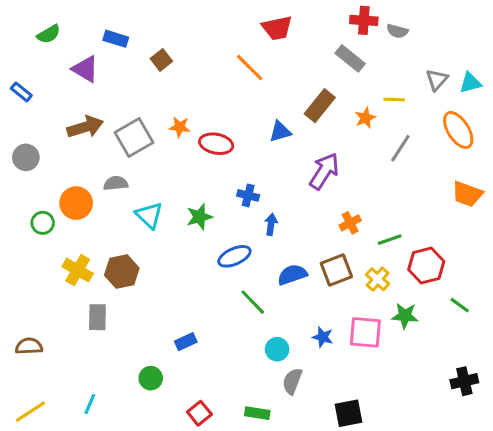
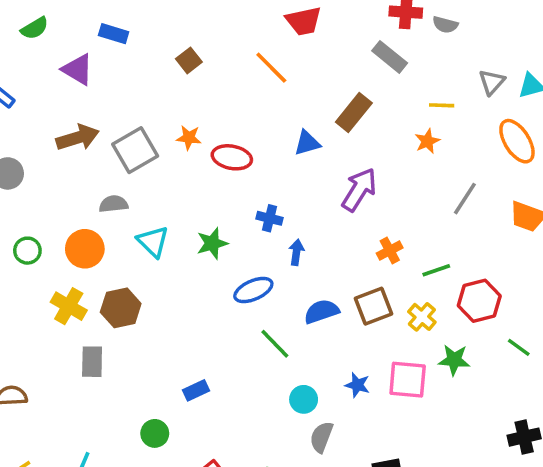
brown square: (161, 60) -> (189, 60), moved
orange star: (365, 118) -> (427, 141), moved
gray line: (400, 148) -> (465, 199), moved
orange circle: (76, 203) -> (85, 249), moved

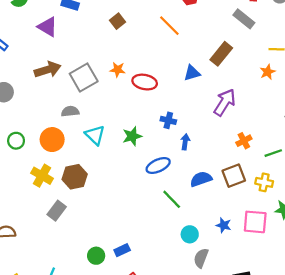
yellow cross: (422, 317) -> (264, 182), turned -30
gray rectangle: (92, 362) -> (57, 211), turned 36
blue rectangle: (196, 390) -> (122, 250), moved

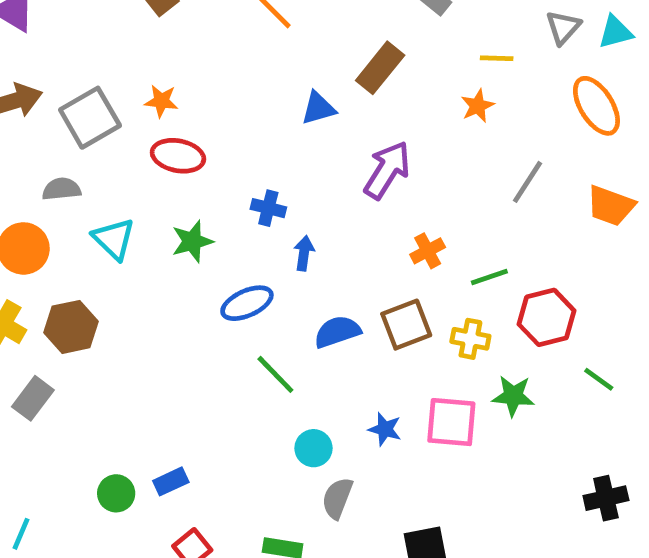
red ellipse: (145, 82) -> (178, 156), moved

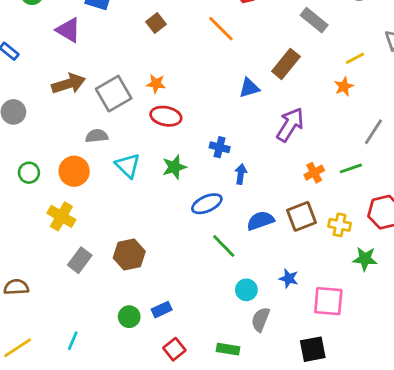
yellow line: (497, 58) -> (355, 58), turned -30
green line: (489, 277) -> (351, 168), moved
brown hexagon: (71, 327) -> (129, 255), moved
pink square: (451, 422) -> (328, 301), moved

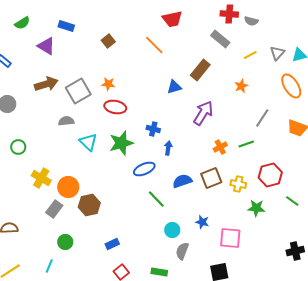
yellow line: (355, 58) -> (250, 55), moved
green star: (174, 167) -> (121, 143), size x1.4
orange circle: (74, 171) -> (68, 187), moved
green circle: (129, 317) -> (65, 242), moved

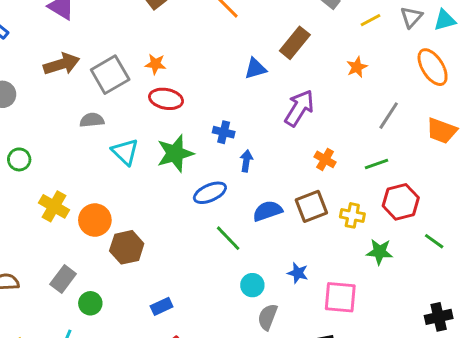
green line: (246, 144) -> (377, 164), moved
orange cross: (220, 147) -> (325, 159), turned -32
gray rectangle: (54, 209) -> (63, 279), moved

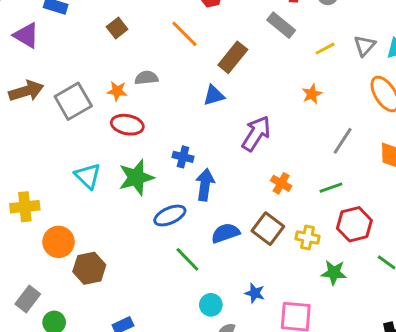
brown rectangle: (295, 43) -> (233, 57), moved
gray semicircle: (92, 120) -> (146, 78), moved
blue arrow: (246, 161) -> (205, 185), size x1.5
yellow cross: (54, 206) -> (25, 207), moved, turned -36
brown square: (311, 206) -> (268, 229), turned -32

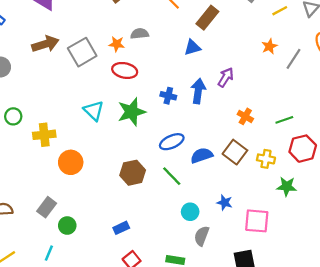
purple arrow: (256, 133) -> (226, 77), size x0.7
gray line: (343, 141) -> (294, 59), moved
blue arrow: (205, 185) -> (198, 91), moved
blue ellipse: (170, 216) -> (172, 142), moved
brown hexagon: (89, 268) -> (133, 173), moved

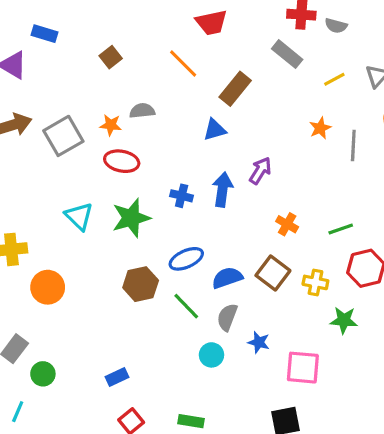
gray line: (294, 59) -> (353, 145), turned -30
brown hexagon: (133, 173) -> (141, 284), moved
gray semicircle: (202, 236) -> (227, 317), moved

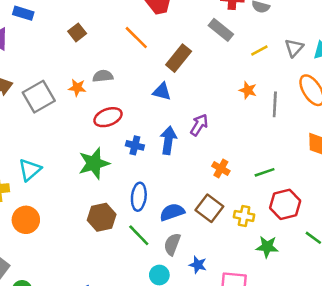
orange star: (320, 128) -> (248, 90), turned -30
blue triangle: (215, 130) -> (162, 91), turned 30
red ellipse: (122, 161) -> (108, 117), moved, turned -32
cyan triangle: (79, 216) -> (30, 170), moved, turned 35
blue ellipse: (186, 259) -> (139, 197), turned -60

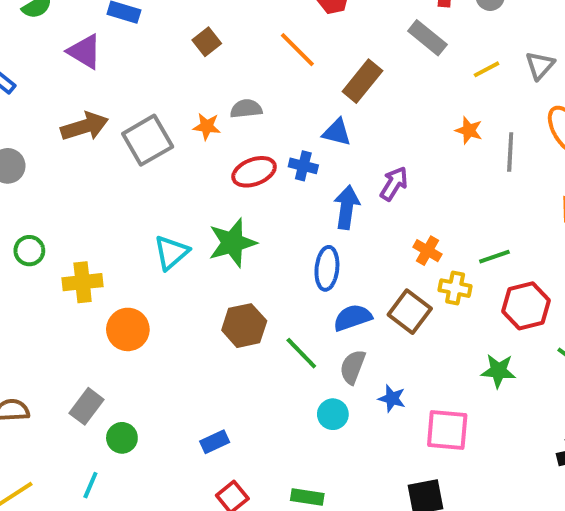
blue cross: (135, 145) -> (303, 166), moved
cyan triangle: (30, 170) -> (171, 253), moved
blue ellipse: (139, 197) -> (327, 268), moved
yellow cross: (244, 216) -> (455, 288), moved

